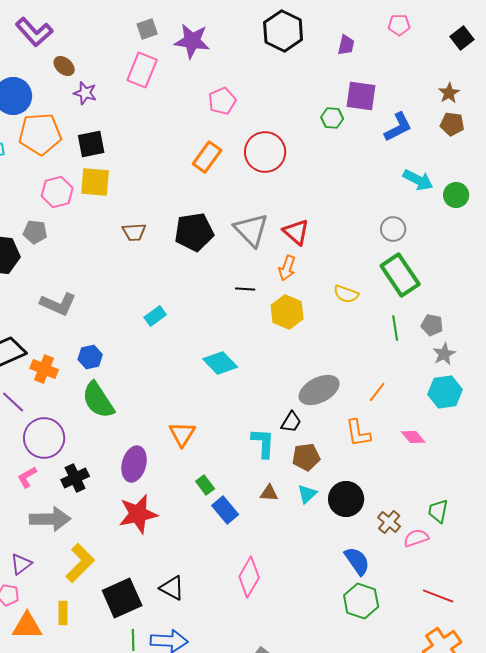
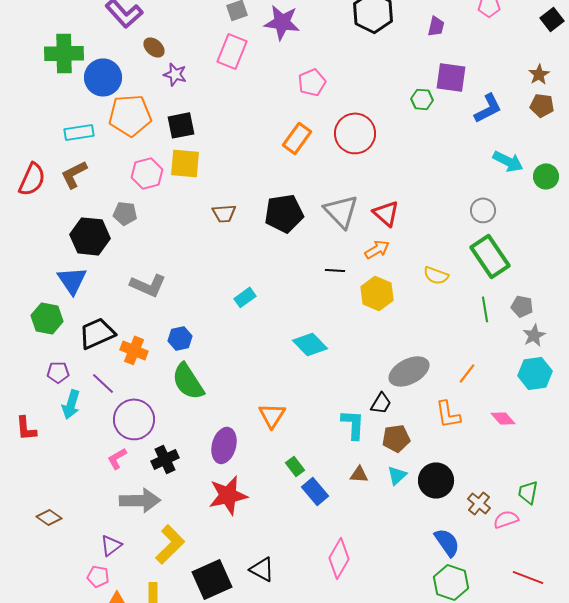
orange arrow: (287, 268) -> (377, 249), turned -140

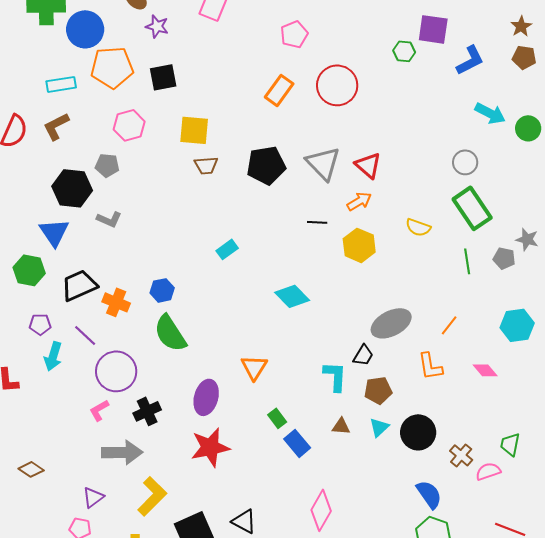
yellow square: (185, 163) -> (194, 130), moved
gray L-shape: (148, 285) -> (109, 219), moved, size x0.7
gray star: (534, 335) -> (527, 239), moved, turned -30

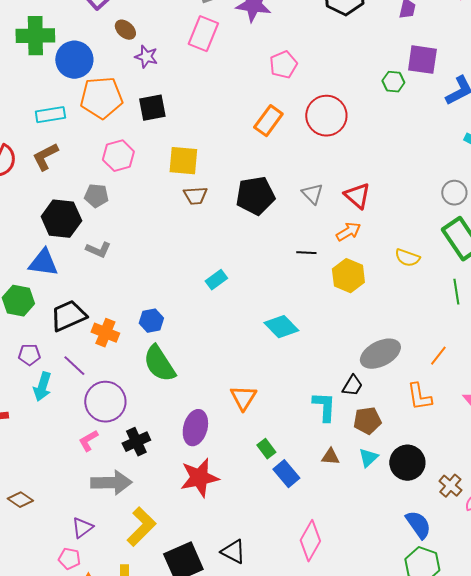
gray triangle: (323, 163) -> (312, 194), size x0.6
blue triangle: (54, 232) -> (43, 263), turned -48

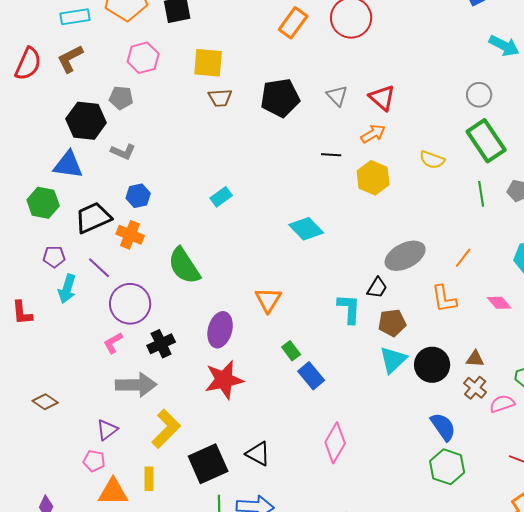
cyan rectangle: (216, 280) -> (221, 197), moved
blue hexagon: (151, 321) -> (138, 196), moved
brown triangle: (330, 457) -> (475, 359), moved
cyan triangle: (368, 458) -> (393, 360), size x1.4

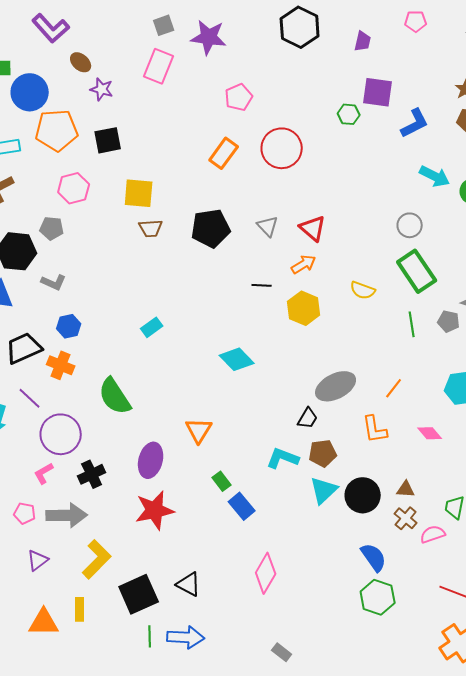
cyan L-shape: (349, 309) -> (283, 458), moved, turned -72
pink pentagon: (94, 461) -> (25, 513), moved

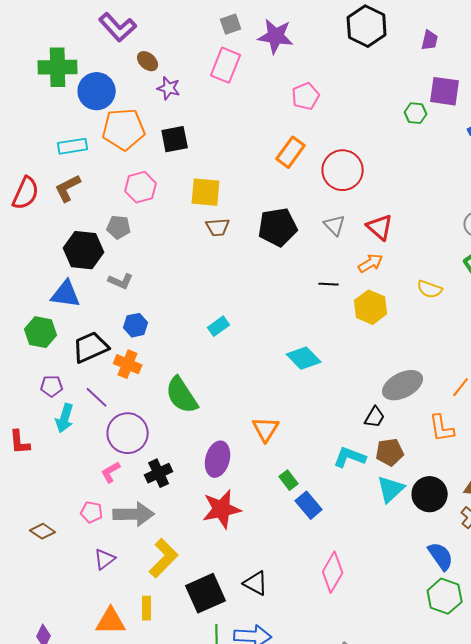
red circle: (282, 148) -> (343, 170), moved

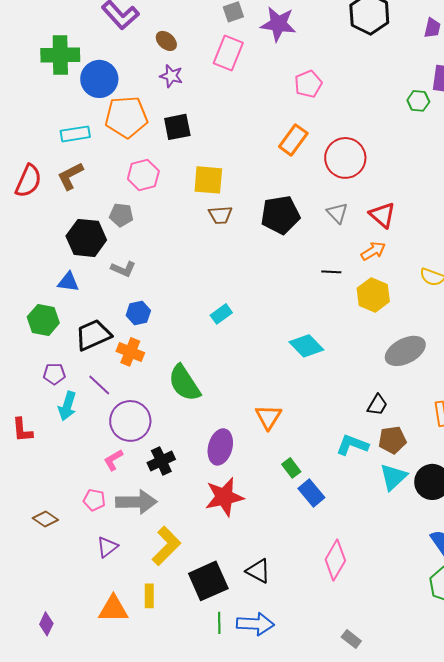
brown ellipse: (148, 61) -> (166, 41), moved
blue triangle: (66, 294) -> (68, 282), size x0.7
gray ellipse: (403, 385) -> (405, 351), moved

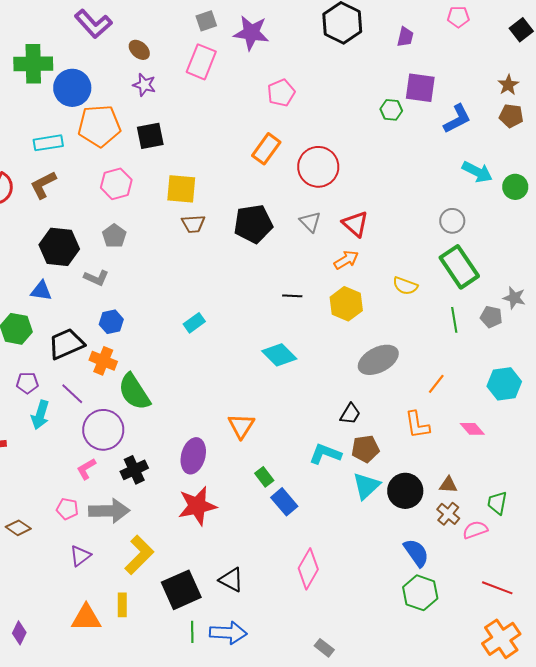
gray pentagon: (121, 215) -> (114, 236), moved, turned 30
black line: (331, 272) -> (292, 296), moved
green semicircle: (184, 383) -> (134, 392), moved

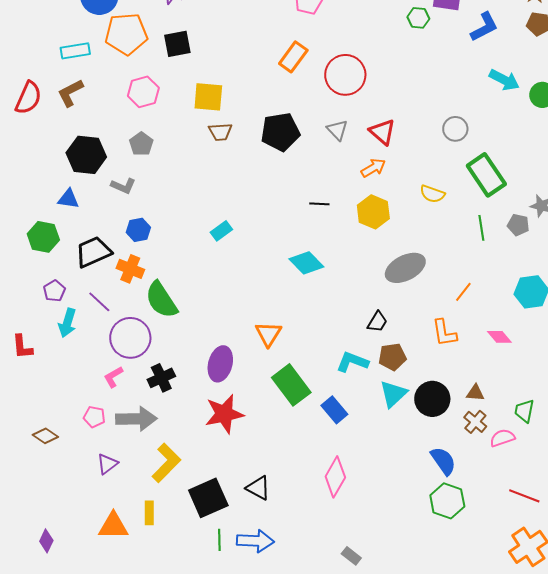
gray circle: (452, 221) -> (455, 129), moved
purple pentagon: (27, 383) -> (54, 291), turned -30
green rectangle: (264, 477) -> (291, 385), size x2.0
blue rectangle: (284, 502) -> (334, 410), moved

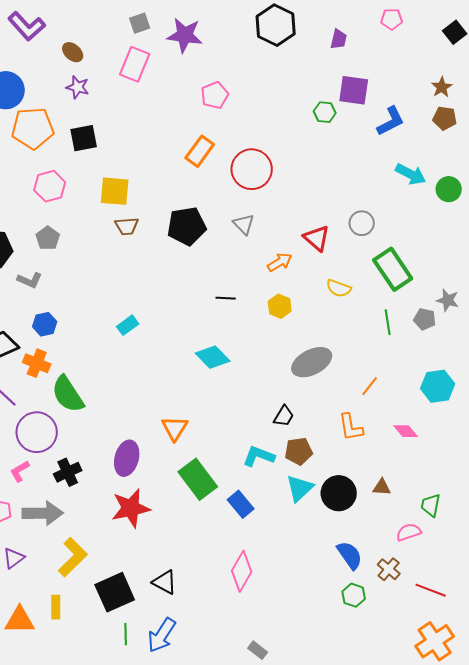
red triangle: (382, 132) -> (317, 238), moved
yellow hexagon: (373, 212) -> (280, 306), size x0.7
brown cross: (475, 422) -> (389, 569), moved
green hexagon: (447, 501) -> (354, 595), size x0.7
blue arrow: (255, 541) -> (162, 635), turned 120

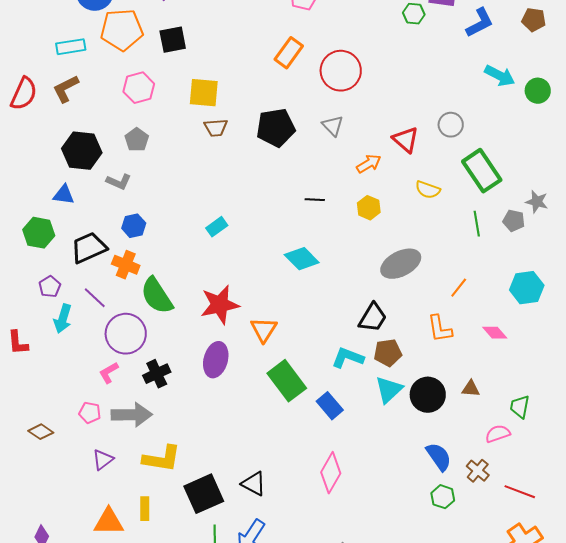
black trapezoid: (284, 416) -> (373, 318), size x1.4
red star: (131, 508) -> (220, 305), moved
yellow L-shape: (73, 557) -> (162, 459), turned 54

